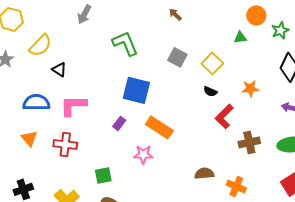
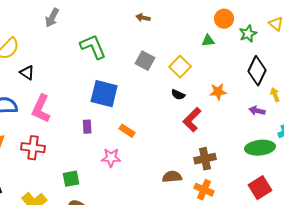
brown arrow: (175, 14) -> (143, 18), turned -32
pink L-shape: (73, 105) -> (41, 109), turned -64
purple rectangle: (119, 123) -> (87, 127), turned -40
orange rectangle: (159, 127) -> (127, 131), size x0.6
brown cross: (249, 142) -> (205, 159), moved

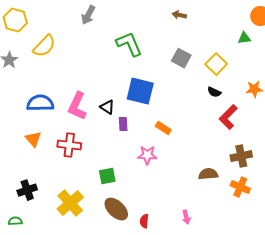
black triangle: (27, 73) -> (107, 107), moved

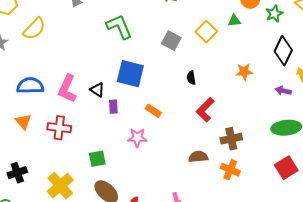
yellow square: (216, 64) -> (206, 32), moved
black semicircle: (214, 92) -> (191, 78), moved, turned 56
red L-shape: (228, 117) -> (205, 110), moved

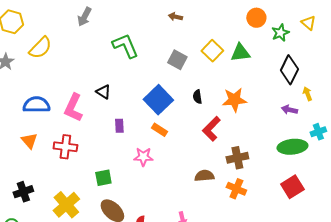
green triangle: (234, 21) -> (240, 53), moved, size x1.5
orange star: (244, 72) -> (234, 100), moved, size x1.4
blue square: (130, 74) -> (158, 100), moved, turned 32
black triangle: (97, 90) -> (103, 92), moved

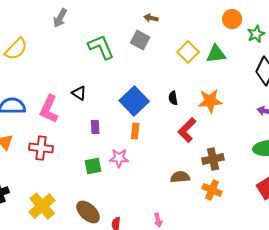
gray square: (177, 60) -> (140, 40), moved
orange rectangle: (159, 130) -> (135, 131), turned 63
green square: (103, 178) -> (93, 166), moved

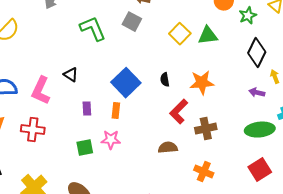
orange rectangle: (135, 131) -> (116, 111), moved
brown cross: (213, 159) -> (206, 129), moved
brown semicircle: (180, 177) -> (168, 148), moved

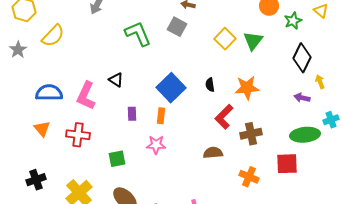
green triangle: (208, 36) -> (253, 41), turned -45
green square: (85, 148) -> (117, 159), moved
red square: (260, 170) -> (287, 164), moved, turned 30

